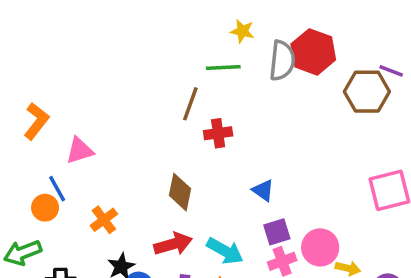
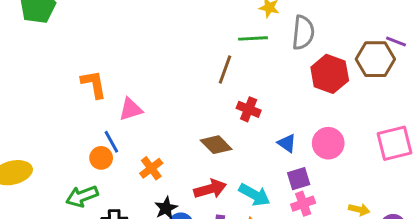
red hexagon: (313, 52) -> (330, 74), moved
orange L-shape: (36, 121) -> (94, 84), turned -48
red cross: (218, 133) -> (249, 109), moved, turned 30
brown diamond: (180, 192) -> (216, 145), turned -56
pink circle: (320, 247) -> (328, 143), moved

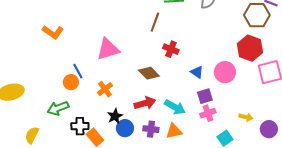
red hexagon: (330, 74) -> (250, 48), moved
orange L-shape: (94, 84) -> (53, 32), moved, turned 135
pink triangle: (131, 109) -> (108, 49), moved, size x1.4

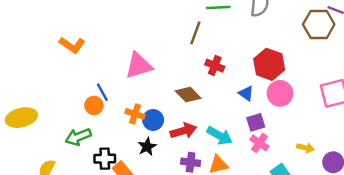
red hexagon: (250, 48) -> (269, 64), moved
orange cross: (105, 89) -> (135, 114), turned -35
pink cross: (208, 113) -> (259, 143), turned -35
blue circle: (125, 128) -> (153, 120), moved

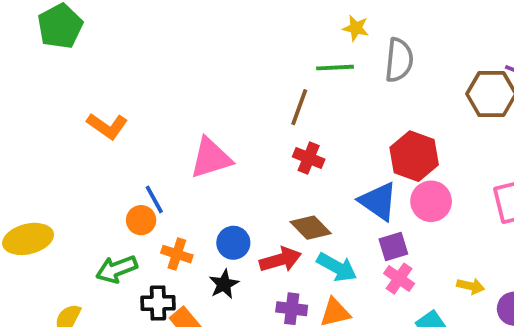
red cross: (215, 66) -> (309, 158), moved
blue triangle: (246, 93) -> (378, 201), size x1.6
brown diamond: (188, 95) -> (311, 228), moved
orange cross: (135, 114) -> (177, 254), moved

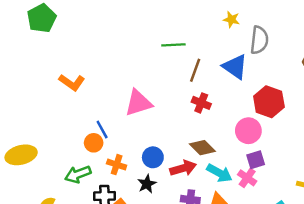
green line: (335, 68) -> (173, 45), moved
blue triangle: (378, 201) -> (235, 67), moved
pink circle: (431, 201) -> (248, 131), moved
pink cross: (399, 279) -> (247, 178), moved

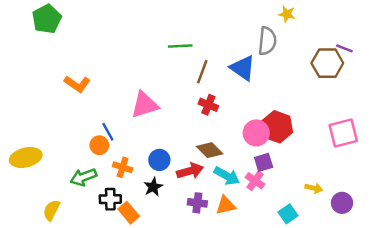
yellow star: (231, 19) -> (287, 14), moved
red hexagon: (269, 102) -> (277, 127), moved

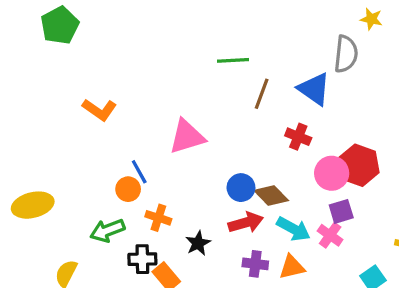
red cross: (208, 105) -> (298, 137), moved
blue circle: (159, 160) -> (241, 188), moved

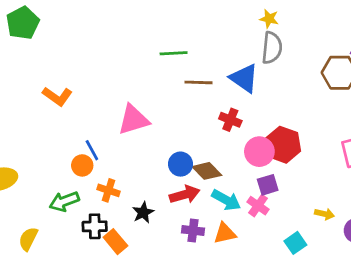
yellow star: (371, 19) -> (269, 19), moved
brown line: (262, 94) -> (198, 82), turned 72

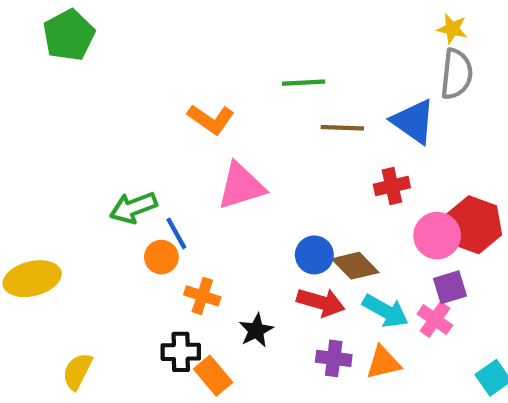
orange L-shape: (57, 96) -> (211, 119), moved
red cross: (230, 120) -> (392, 186), turned -35
red arrow: (185, 195) -> (321, 302), turned 32
green arrow: (64, 201) -> (133, 208), moved

